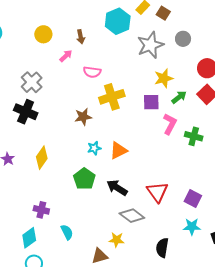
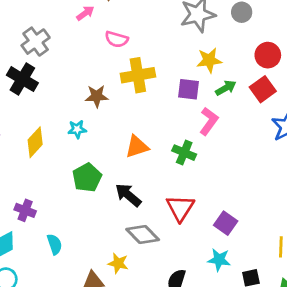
green cross: (194, 136) -> (184, 153), moved
cyan star: (94, 148) -> (77, 129), moved

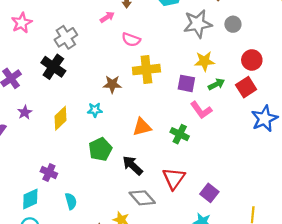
pink L-shape: (209, 121) -> (201, 110), turned 105

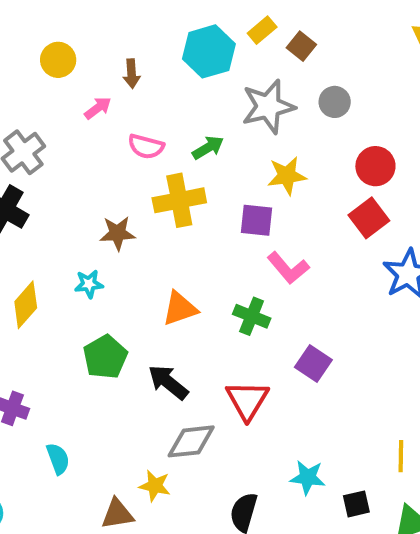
green arrow: (216, 84) -> (208, 148), moved
purple square: (209, 193) -> (313, 363), moved
gray diamond: (142, 198) -> (191, 441), turned -50

